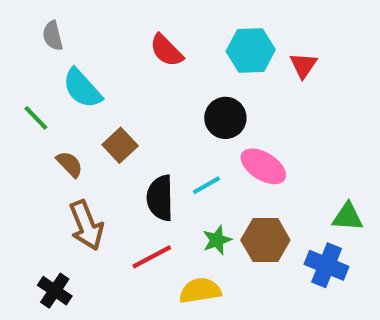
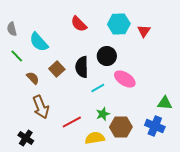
gray semicircle: (53, 36) -> (12, 29), moved
black semicircle: (160, 198) -> (82, 67), moved
brown hexagon: (265, 240) -> (121, 127), moved

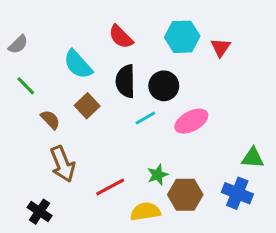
gray semicircle: (12, 29) -> (18, 44), turned -120
cyan semicircle: (39, 42) -> (78, 64), moved
black semicircle: (82, 67) -> (125, 81), moved
pink ellipse: (125, 79) -> (191, 121), turned -60
cyan line: (98, 88) -> (145, 118), moved

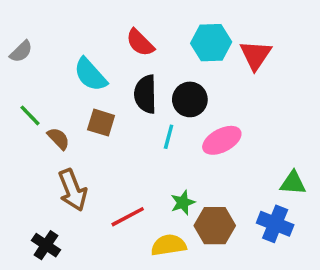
red triangle: (220, 48) -> (256, 55), size x1.4
green line: (26, 86) -> (30, 115), moved
brown square: (87, 106) -> (101, 123), turned -30
cyan line: (145, 118) -> (169, 137), turned -45

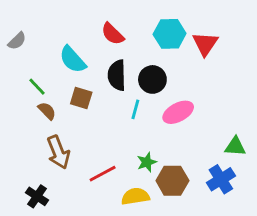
green line: (30, 115) -> (37, 87), moved
blue cross: (275, 224) -> (221, 179), turned 36

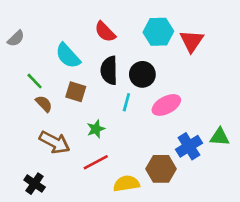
brown arrow: (58, 152) -> (55, 142), turned -40
green star: (147, 162) -> (96, 129), moved
blue cross: (221, 179) -> (189, 146), moved

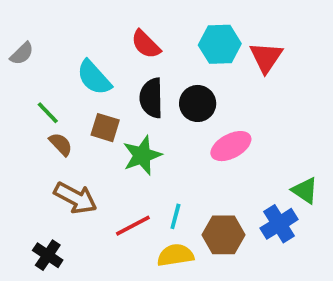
cyan line: (126, 102) -> (175, 216), moved
green star: (96, 129) -> (142, 155), moved, size x1.5
green triangle: (220, 137) -> (305, 190), turned 30
blue cross: (189, 146) -> (279, 224), moved

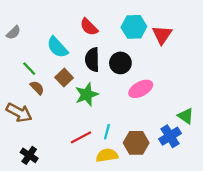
brown square: (105, 128) -> (64, 78), turned 30
brown arrow: (75, 198) -> (19, 113), moved

